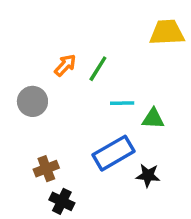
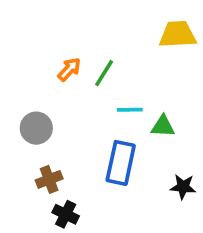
gray circle: (32, 101) -> (36, 128), moved
blue rectangle: (113, 153) -> (121, 163), turned -48
black star: (148, 176) -> (183, 187), moved

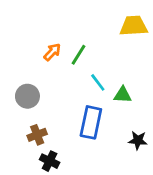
cyan line: (130, 110) -> (98, 82), turned 54

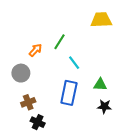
orange arrow: (52, 52) -> (35, 50), moved
green triangle: (123, 95) -> (100, 85), moved

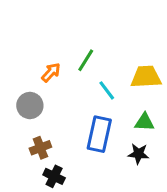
yellow trapezoid: (101, 20) -> (146, 77), moved
black star: (104, 106) -> (138, 154), moved

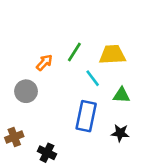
yellow trapezoid: (146, 77) -> (112, 55), moved
green triangle: (144, 122) -> (121, 95), moved
brown cross: (40, 148) -> (14, 137), moved

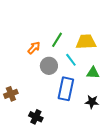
gray circle: (26, 91) -> (49, 66), moved
brown cross: (14, 137) -> (11, 94), moved

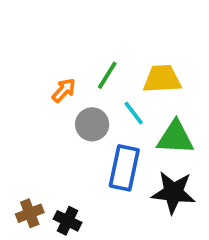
green triangle: (93, 73) -> (175, 138), size x1.5
brown cross: (11, 94) -> (30, 213), moved
black star: (92, 102) -> (173, 192), size x1.6

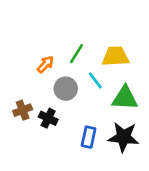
blue rectangle: (124, 168) -> (89, 137), moved, size x0.7
brown cross: (30, 213) -> (23, 110), moved
black cross: (68, 221) -> (48, 118), moved

